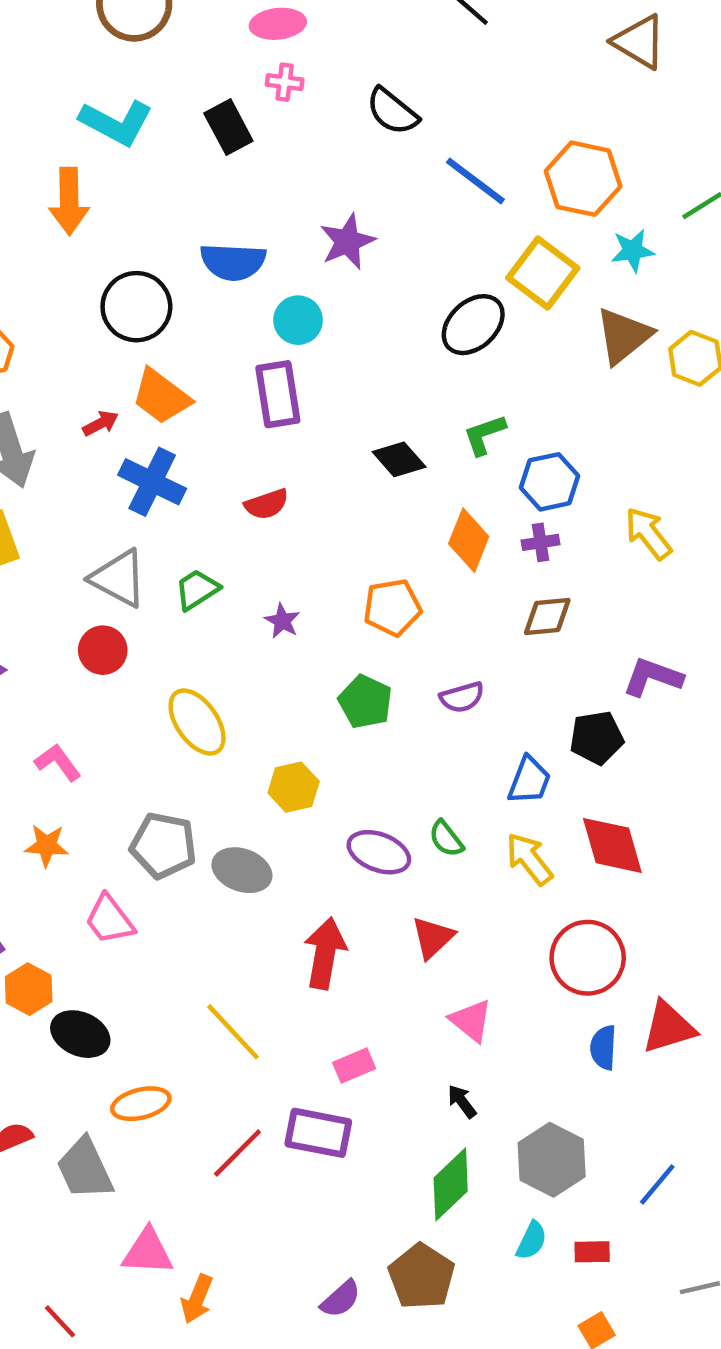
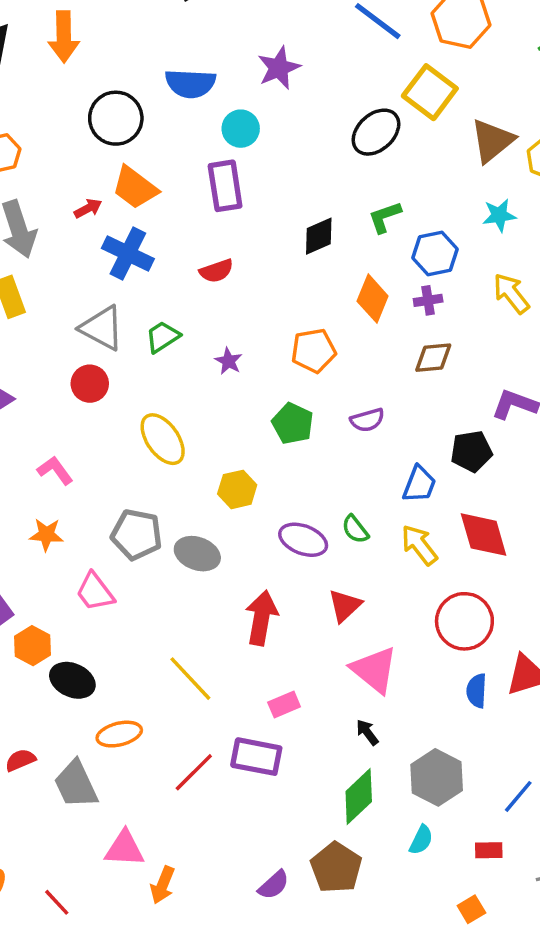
cyan star: (633, 251) -> (499, 215), moved
black diamond: (399, 459) -> (319, 236), turned -72
pink triangle: (471, 1021) -> (374, 670), size x1.4
red rectangle: (592, 1252) -> (489, 850), moved

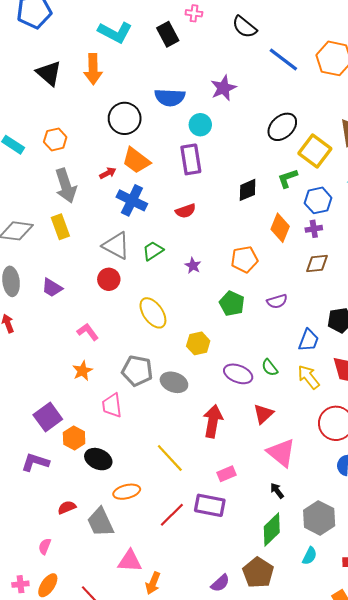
yellow square: (430, 92) -> (315, 151), moved
orange star: (46, 535) -> (83, 371), turned -30
pink trapezoid: (95, 592) -> (112, 405), turned 30

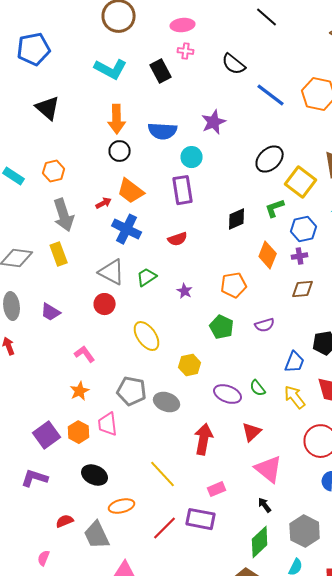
orange arrow: (93, 69) -> (117, 119), moved
black circle: (125, 118) -> (120, 151), size x0.7
orange hexagon: (74, 438) -> (79, 432), moved

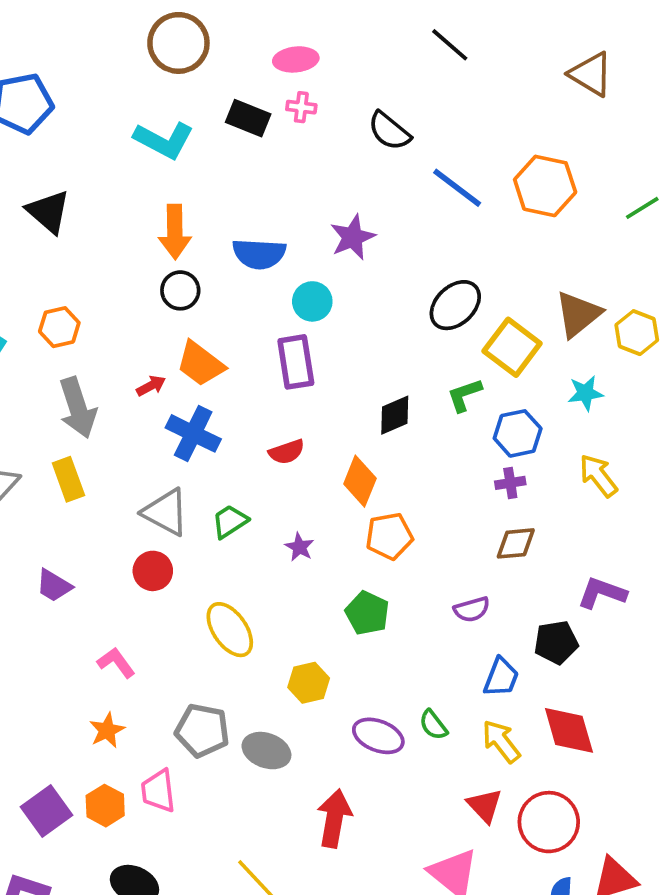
black rectangle: (161, 71) -> (248, 118), moved, turned -40
orange diamond: (268, 255) -> (360, 481), moved
purple semicircle: (265, 325) -> (472, 609), moved
red triangle: (252, 432) -> (485, 806), moved, turned -30

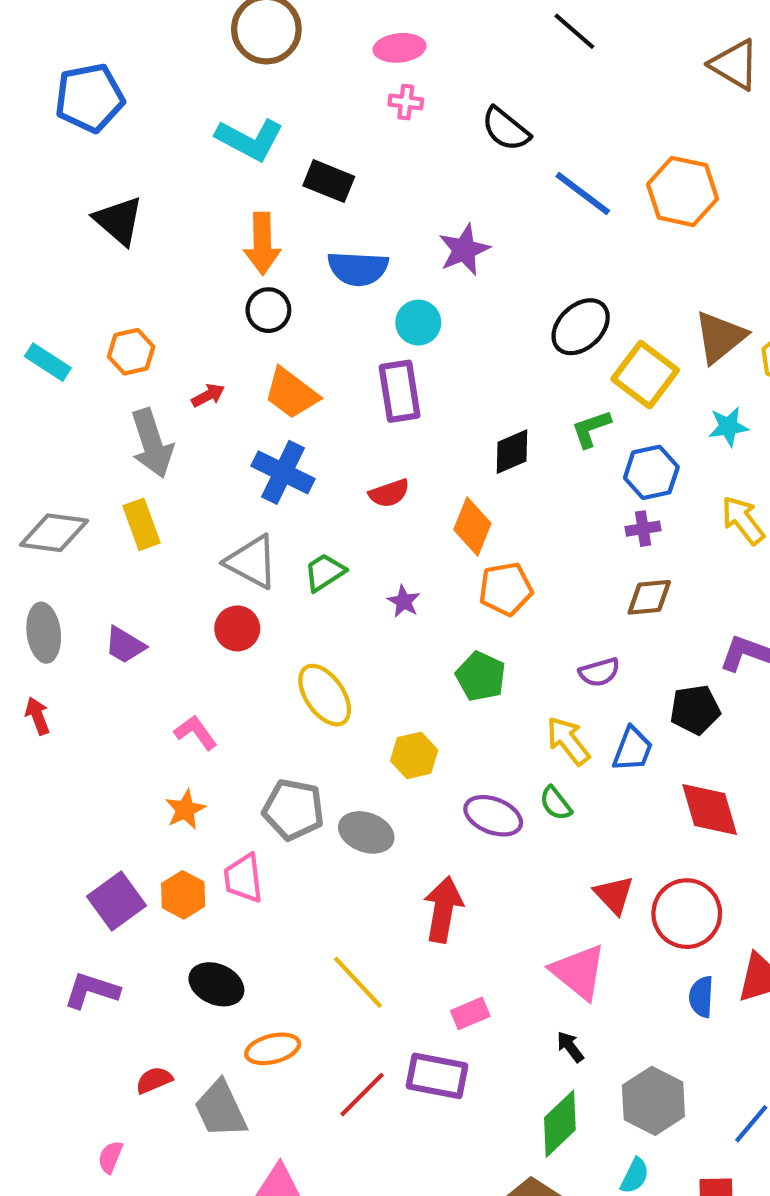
black rectangle: (248, 118) -> (329, 181), moved
red arrow: (151, 386) -> (208, 395), moved
yellow arrow: (501, 741) -> (568, 741), moved

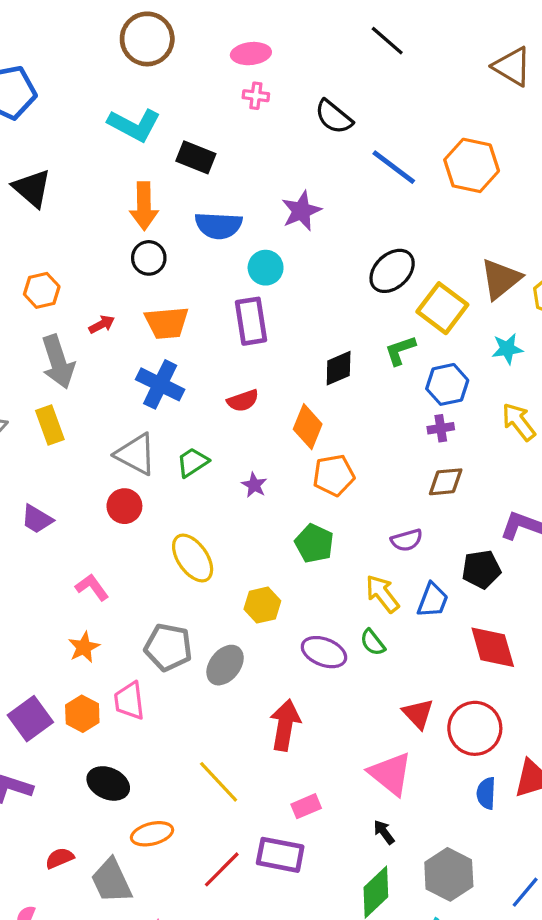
orange trapezoid: (291, 393) -> (167, 323), turned -42
gray ellipse: (366, 832) -> (225, 665), turned -72

